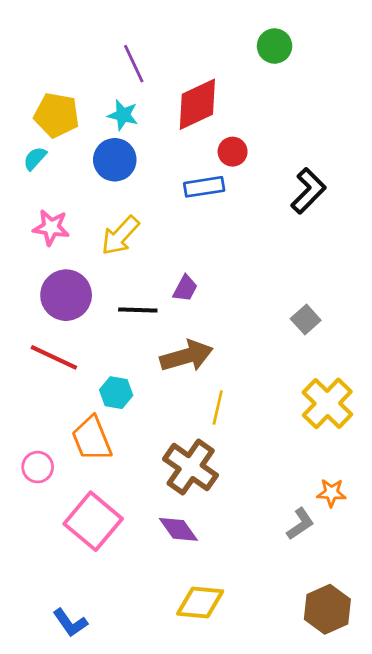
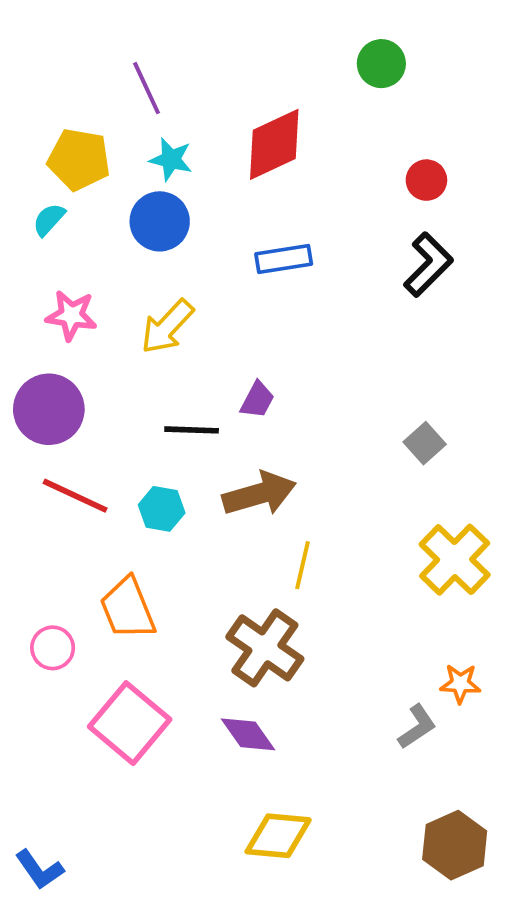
purple line: (134, 64) -> (147, 88), moved
red circle: (233, 152) -> (426, 180), moved
purple circle: (66, 295) -> (49, 409), moved
cyan hexagon: (116, 393) -> (162, 509), moved
blue L-shape: (70, 623) -> (39, 870), moved

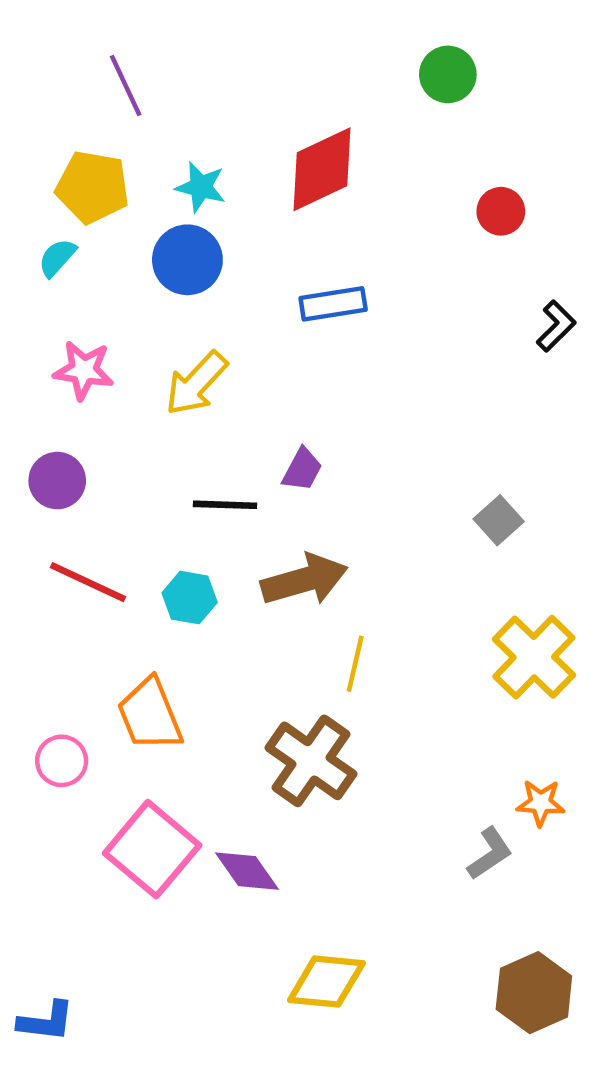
purple line: (147, 88) -> (126, 85), moved
black L-shape: (428, 265) -> (556, 326), moved, size x0.7
purple circle: (49, 409) -> (57, 481), size x0.7
purple diamond: (248, 734) -> (247, 871), moved
blue L-shape: (39, 870) -> (46, 1021), turned -48

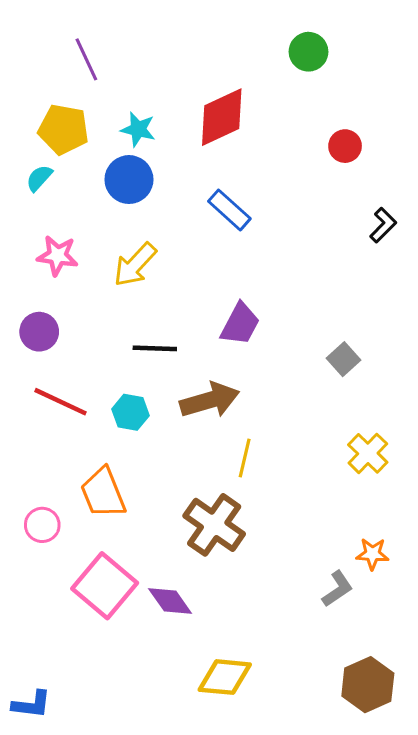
blue rectangle: (333, 304) -> (229, 210), turned 51
purple trapezoid: (302, 470) -> (240, 324), moved, size x1.4
yellow cross: (534, 657) -> (368, 453), size x0.7

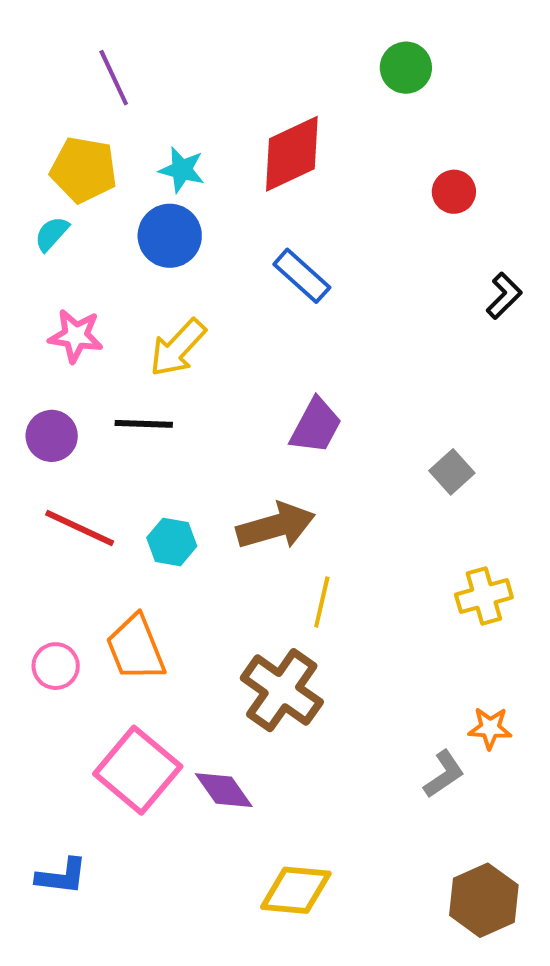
black line: (155, 348) -> (144, 424), moved
yellow cross: (368, 453) -> (484, 596), turned 30
pink circle: (42, 525) -> (56, 666), moved
blue L-shape: (32, 704) -> (62, 876), moved

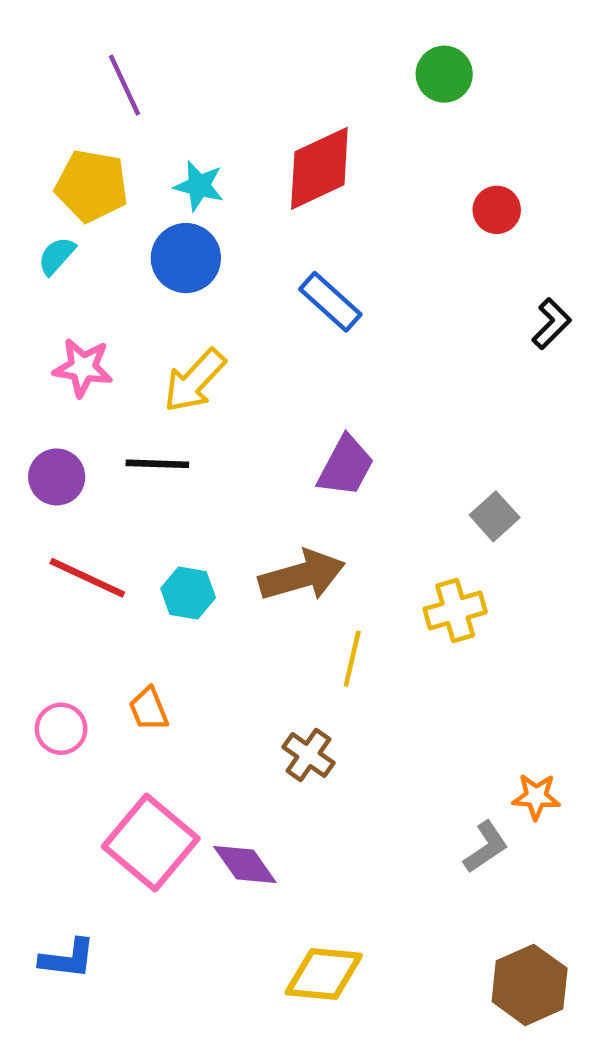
yellow cross: (484, 596) -> (455, 611), moved
orange trapezoid: (136, 648) -> (149, 709), size x0.6
brown cross: (282, 690) -> (308, 755), size x0.6

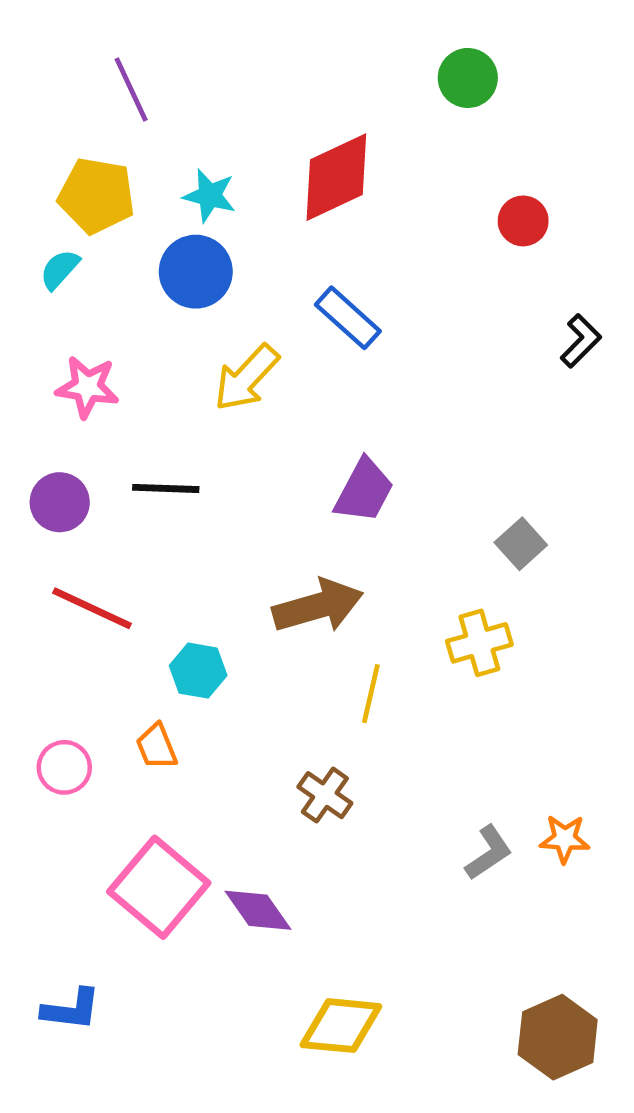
yellow arrow: (195, 381) -> (246, 378), moved
cyan hexagon: (188, 593) -> (198, 671), moved
gray L-shape: (486, 847) -> (489, 853), moved

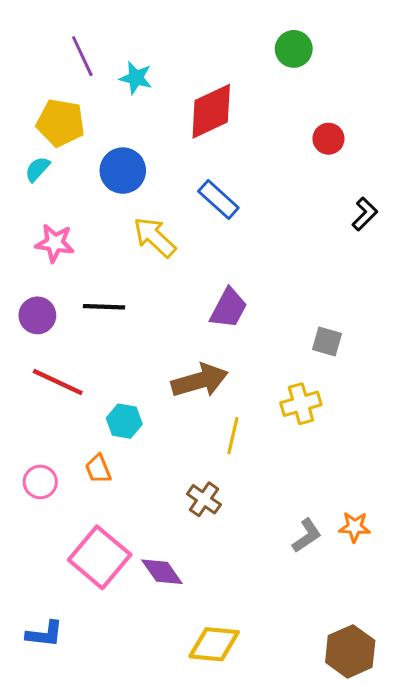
cyan star: (210, 196) -> (136, 78), moved
yellow arrow: (246, 378) -> (155, 237), turned 90
gray square: (521, 544) -> (327, 341), turned -32

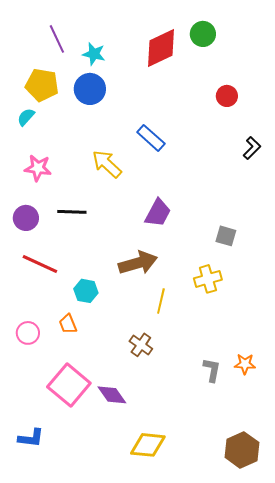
red diamond: (211, 111) -> (161, 48), moved
blue circle: (123, 171) -> (90, 89), moved
gray L-shape: (307, 536) -> (212, 370), turned -45

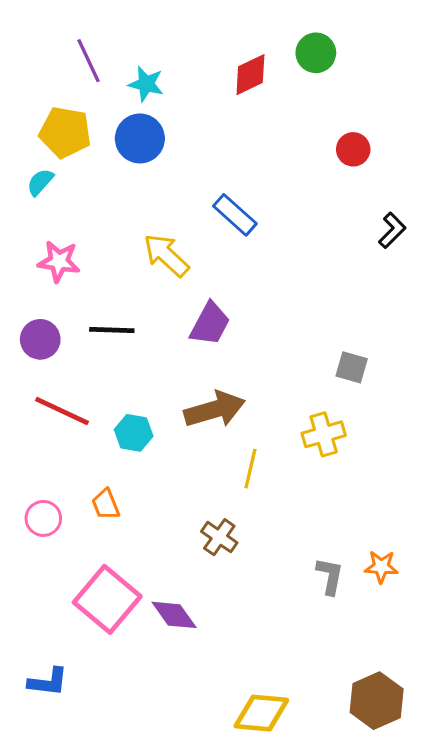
red diamond: (161, 48) -> (250, 75), size x0.7
purple trapezoid: (158, 213) -> (210, 324), moved
cyan hexagon: (86, 291) -> (134, 433), moved
yellow diamond: (148, 445) -> (261, 713), moved

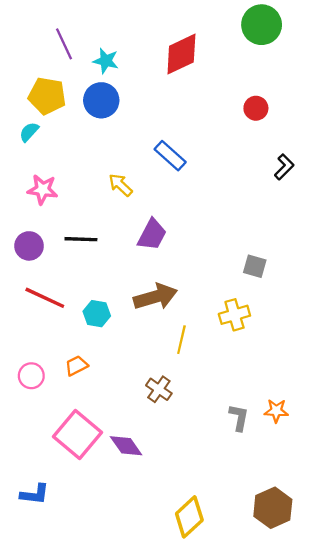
green circle: (316, 53) -> (262, 25), moved, size x1.4
red diamond: (250, 75) -> (181, 54), size x1.4
yellow arrow: (166, 255) -> (120, 185), size x0.7
orange trapezoid: (106, 504) -> (76, 366), turned 85
yellow diamond: (261, 713) -> (189, 517), turned -48

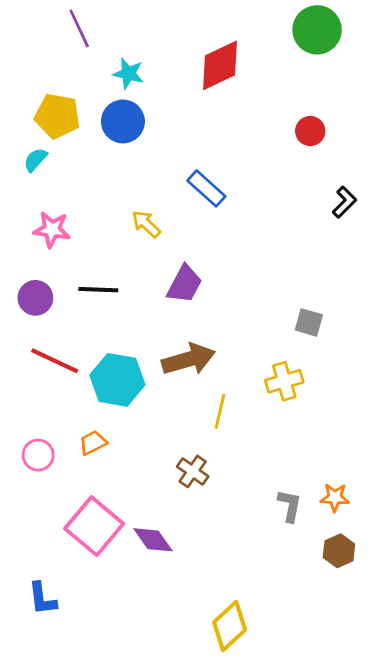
purple line: (64, 44) -> (79, 28), moved
cyan hexagon: (97, 314) -> (117, 380), size x1.6
blue L-shape: (35, 494) -> (42, 599), turned 76
brown hexagon: (273, 508) -> (339, 551), moved, size x0.7

